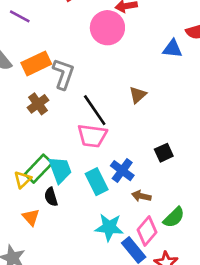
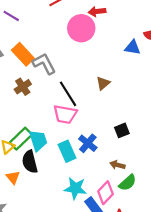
orange rectangle: (36, 63) -> (23, 54), turned 70
gray L-shape: (63, 74) -> (44, 64), turned -50
brown arrow: (141, 196) -> (117, 165), moved
black semicircle: (51, 197) -> (30, 162), size x1.5

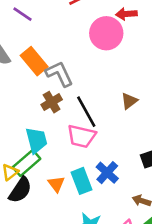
brown cross: (23, 87) -> (52, 102), moved
cyan trapezoid: (38, 140) -> (36, 140), moved
black semicircle: (30, 162) -> (20, 190), moved, turned -135
orange triangle: (13, 177) -> (56, 184), moved

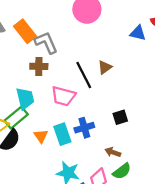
brown cross: (52, 102) -> (39, 66), turned 30
black line: (86, 112) -> (84, 75), moved
blue cross: (107, 173) -> (84, 128), turned 30

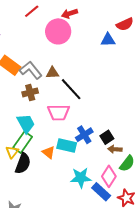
brown triangle: (105, 67) -> (52, 73), moved, turned 48
black square: (120, 117) -> (107, 137), moved
cyan rectangle: (62, 134) -> (67, 146), turned -42

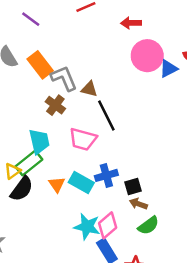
pink circle: (58, 31) -> (147, 56), moved
blue triangle: (108, 40) -> (169, 69), turned -42
brown cross: (30, 92) -> (55, 105), turned 35
pink diamond: (109, 176) -> (108, 225), moved

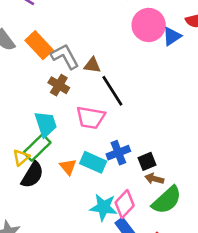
green semicircle: (148, 225) -> (167, 200), size x1.4

